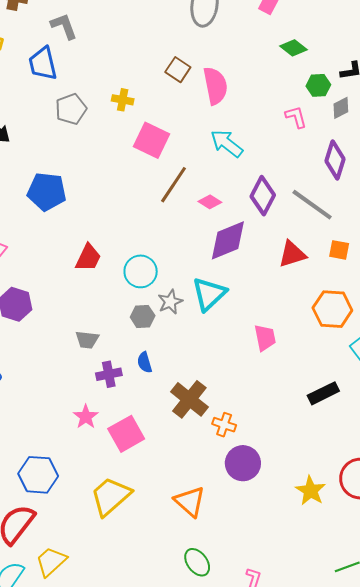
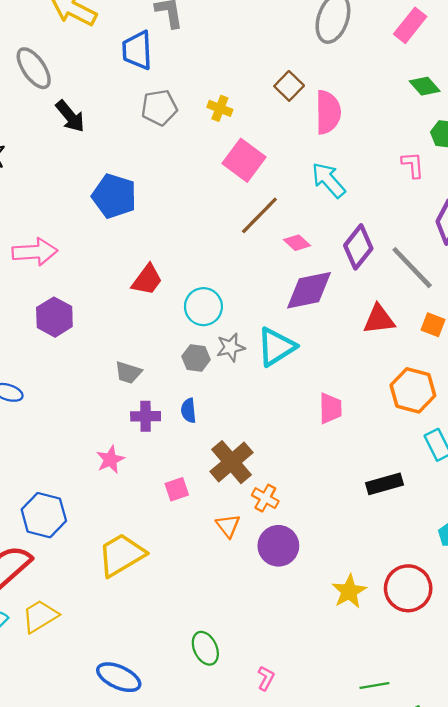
pink square: (126, 434) -> (177, 489), moved, size x0.6
orange triangle: (190, 501) -> (228, 526), moved, size x0.7

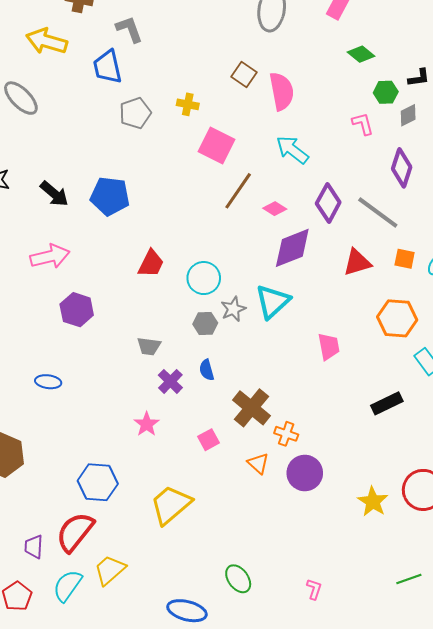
black arrow: (70, 116) -> (54, 194), moved
purple cross: (146, 416) -> (170, 381), turned -35
green ellipse: (205, 648) -> (238, 579), moved

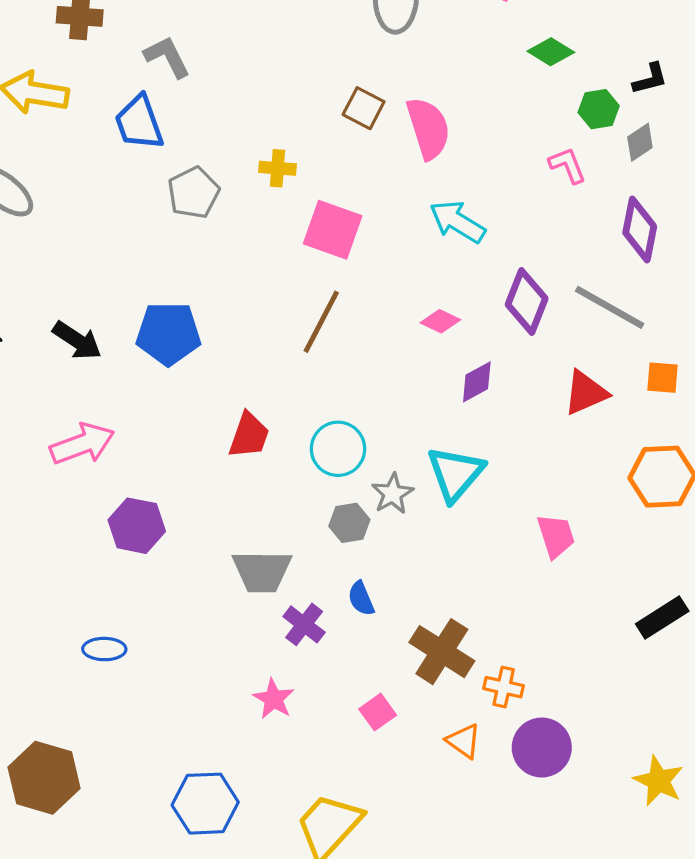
brown line: (238, 191) -> (321, 322), moved
purple diamond: (292, 248) -> (477, 382), size x0.6
gray trapezoid: (149, 346) -> (262, 571), size x1.5

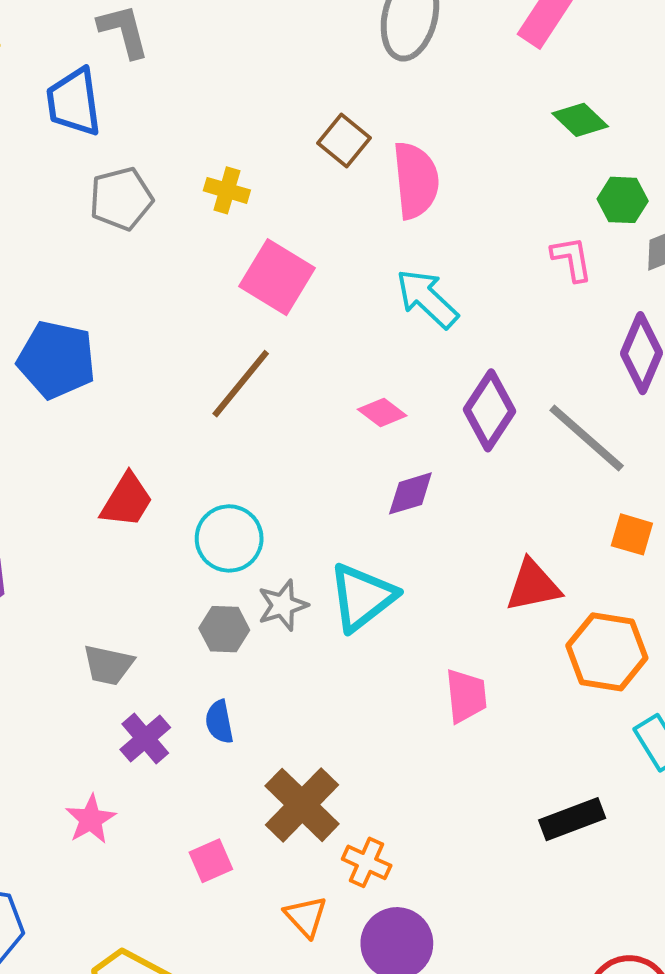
red triangle: (586, 393) -> (533, 586), moved
gray trapezoid: (262, 571) -> (108, 665), size x0.7

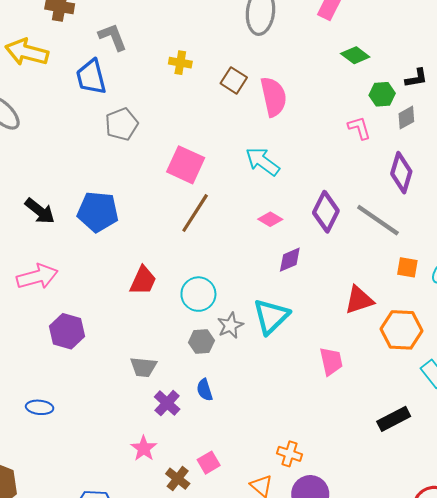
yellow cross: (227, 190) -> (180, 63), moved
pink square: (277, 277) -> (186, 165), moved
cyan arrow: (427, 299) -> (263, 162), moved
brown cross: (302, 805) -> (178, 479), moved, size x0.6

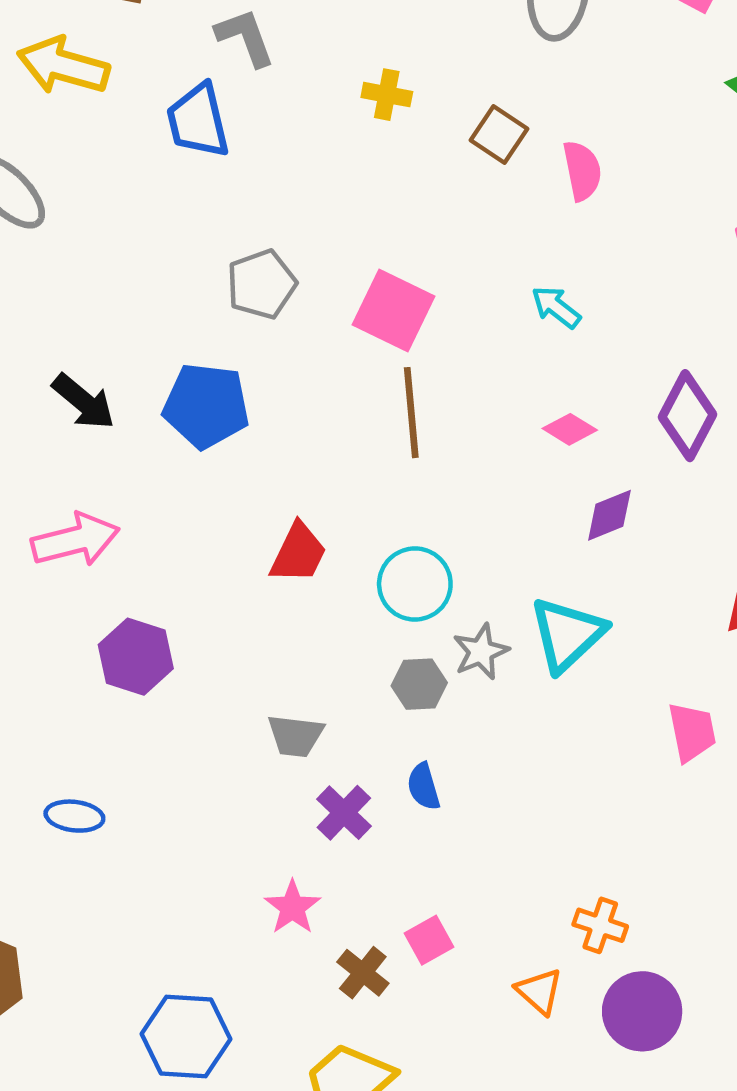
pink semicircle: (274, 97) -> (582, 171), size x0.7
gray pentagon: (122, 124) -> (262, 284), moved
cyan arrow: (263, 162) -> (556, 307), size x0.7
brown line: (195, 213) -> (411, 413), turned -39

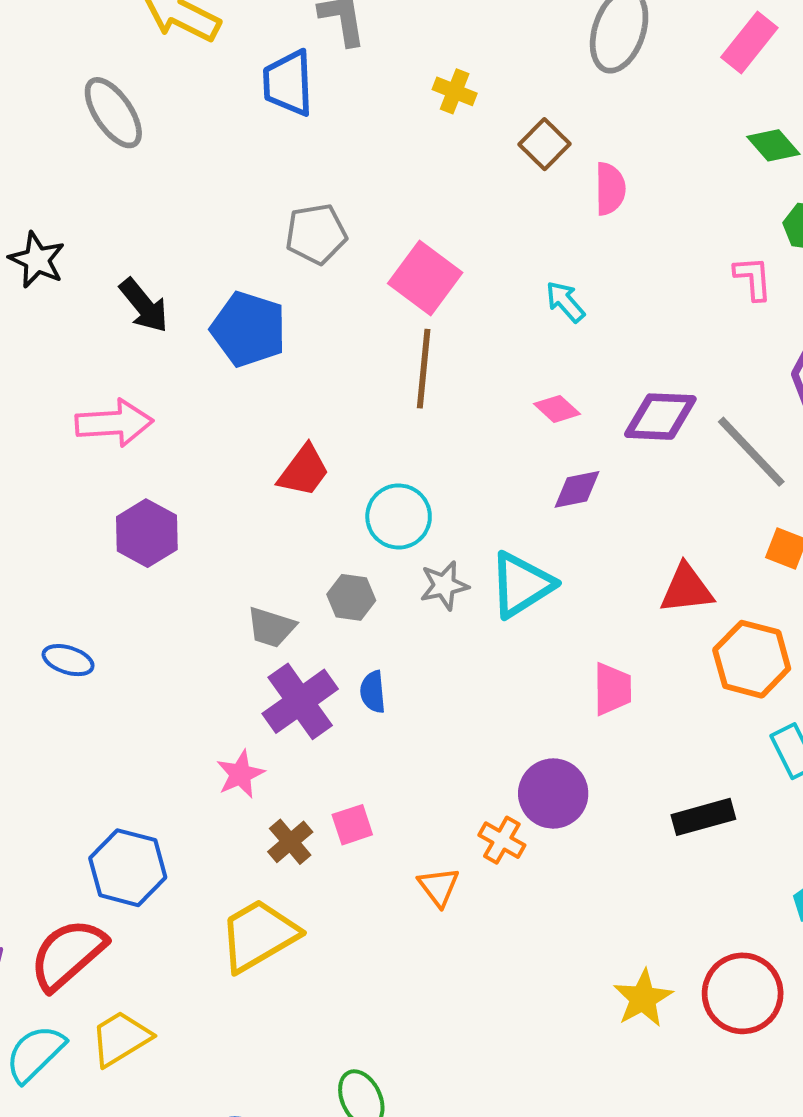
purple diamond: (688, 416) -> (660, 417), turned 54
gray hexagon: (419, 684) -> (351, 597), moved
purple cross: (344, 813) -> (300, 701), size x1.5
purple circle: (642, 1011) -> (553, 793), moved

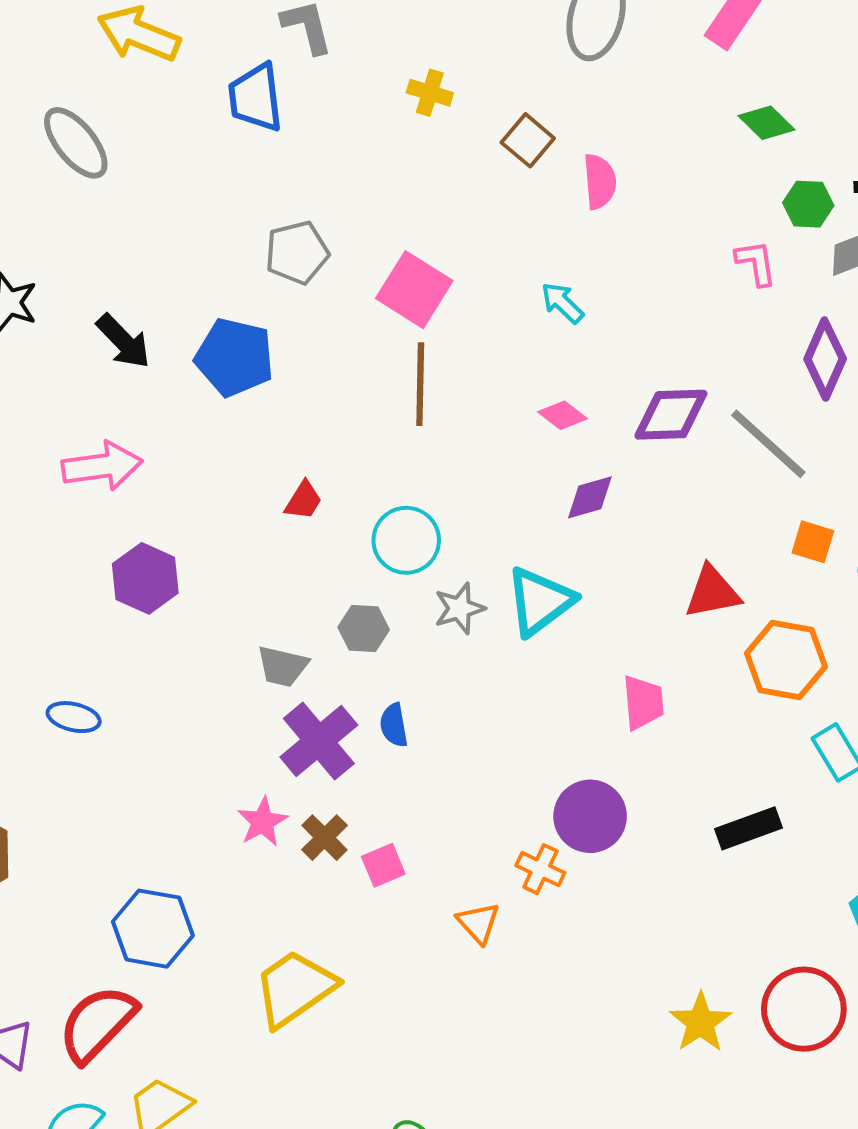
red trapezoid: (304, 471) -> (303, 500), size x0.7
brown cross: (290, 842) -> (325, 838), moved

